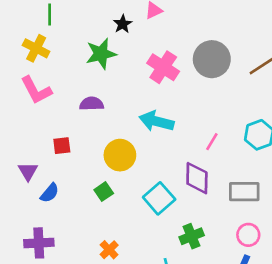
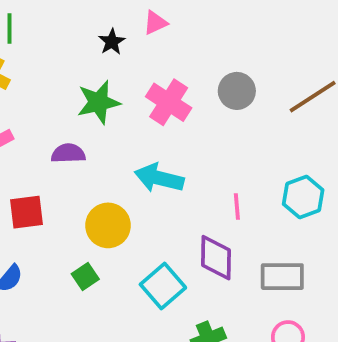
green star: (101, 54) -> (99, 102), moved
gray circle: (212, 59) -> (237, 91), size x0.7
pink line: (212, 142) -> (237, 206), turned -36
red square: (62, 146) -> (27, 212), size x1.4

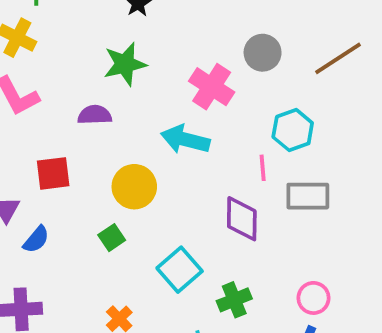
pink cross: (169, 102) -> (212, 87), moved
cyan hexagon: (303, 197) -> (293, 130), moved
gray rectangle: (282, 277) -> (308, 196), moved
cyan square: (163, 286) -> (180, 270), moved

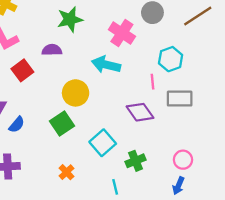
red square: (53, 173) -> (22, 70), moved, turned -30
purple diamond: (242, 219) -> (140, 112), turned -36
green square: (112, 238) -> (62, 123), size x1.5

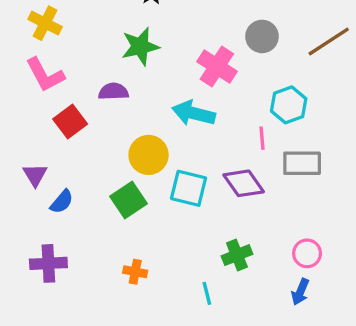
cyan square: (103, 143) -> (189, 188), moved, turned -35
orange cross: (66, 172) -> (135, 272), turned -35

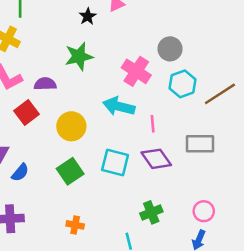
brown line: (329, 41) -> (220, 94), moved
purple semicircle: (113, 92) -> (45, 84), moved
cyan hexagon: (289, 105) -> (182, 84), moved
pink line: (262, 138) -> (153, 124), moved
yellow circle: (149, 155) -> (71, 126), moved

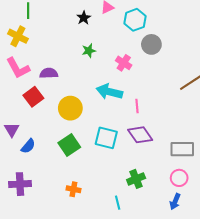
green star: (79, 56) -> (89, 51), moved, size x0.6
pink cross: (136, 71) -> (124, 63), size x0.7
cyan hexagon: (182, 84) -> (135, 20), moved
gray rectangle: (200, 144) -> (182, 149), moved

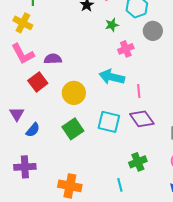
green star: (89, 51) -> (112, 25), moved
pink cross: (124, 63) -> (126, 49), turned 35
orange cross: (73, 189) -> (70, 186), moved, size x1.6

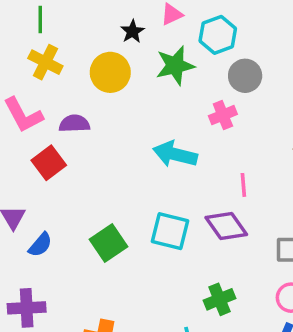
yellow cross: (23, 23) -> (45, 62), moved
green star: (112, 25) -> (175, 66), size x1.6
pink cross: (126, 49) -> (223, 115), moved
pink line: (139, 91) -> (243, 185), moved
yellow circle: (74, 93) -> (110, 72), moved

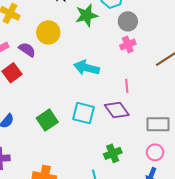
yellow circle: (110, 72) -> (48, 32), moved
pink cross: (223, 115) -> (128, 45), moved
purple semicircle: (74, 124) -> (27, 50), turned 36

